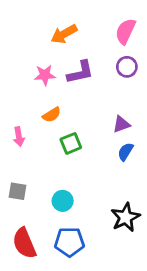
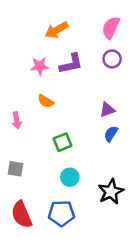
orange semicircle: (52, 115) -> (46, 101), turned 63
green square: (71, 143) -> (63, 142), moved
cyan circle: (63, 201) -> (70, 177), moved

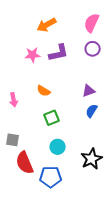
orange semicircle: (46, 101) -> (44, 91), moved
red semicircle: (22, 215) -> (25, 163), moved

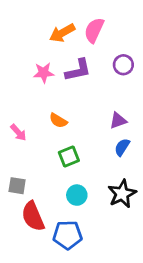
pink semicircle: (92, 23) -> (94, 30), moved
pink arrow: (14, 100) -> (18, 133), turned -32
black star: (92, 159) -> (122, 194), moved

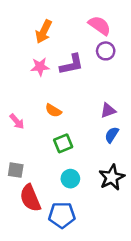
pink semicircle: (94, 30) -> (100, 25), moved, turned 100
orange arrow: (62, 33) -> (44, 32), moved, turned -35
purple circle: (123, 65) -> (106, 51), moved

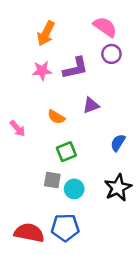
purple triangle: (108, 111) -> (91, 105), moved
gray square: (16, 170) -> (52, 180), moved
red semicircle: (30, 198) -> (29, 233), moved, turned 124

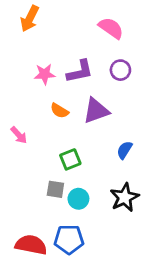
orange arrow: (46, 33) -> (30, 19), moved
purple circle: (111, 54) -> (120, 70), moved
purple triangle: (91, 105) -> (96, 111), size x1.5
orange semicircle: (56, 117) -> (59, 111), moved

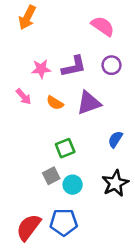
pink arrow: (19, 135) -> (24, 97), moved
gray square: (55, 189) -> (51, 176), turned -36
red semicircle: (31, 245) -> (29, 227), turned -64

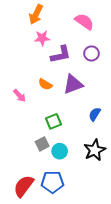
orange arrow: (27, 17) -> (36, 14), moved
pink star: (41, 69) -> (42, 38), moved
pink arrow: (24, 97) -> (20, 96), moved

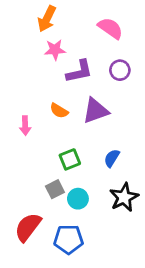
pink arrow: (20, 96) -> (25, 126), turned 40
blue semicircle: (95, 114) -> (112, 158), moved
red semicircle: (24, 186) -> (28, 227), moved

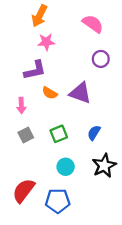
purple L-shape: (79, 71) -> (35, 70), moved
purple triangle: (96, 111) -> (80, 93), turned 40
gray square: (55, 189) -> (26, 135), moved

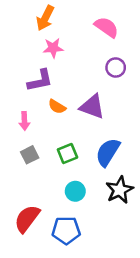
blue semicircle: (94, 133) -> (108, 152), size x1.6

